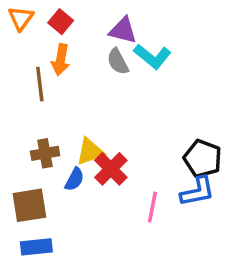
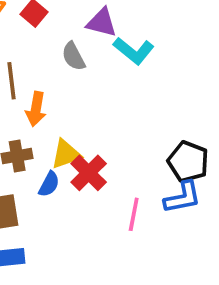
orange arrow: (61, 60) -> (36, 109), moved
gray semicircle: (118, 62) -> (73, 56), moved

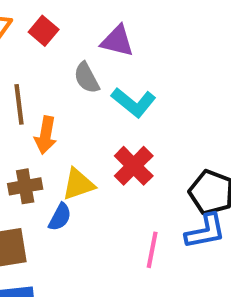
cyan L-shape: (134, 51) -> (134, 102), moved
red cross: (89, 173) -> (134, 166), moved

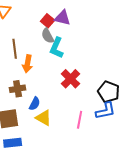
red square: (44, 31) -> (48, 21), moved
cyan L-shape: (134, 102) -> (57, 48), moved, turned 75
yellow triangle: (78, 184) -> (44, 118), moved, turned 48

